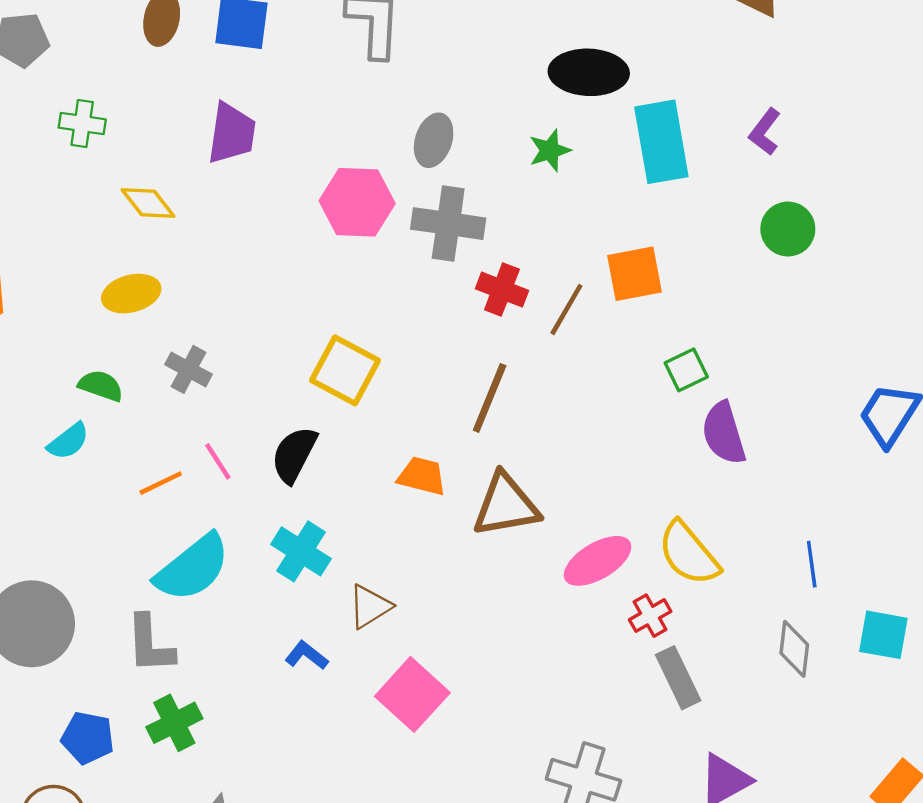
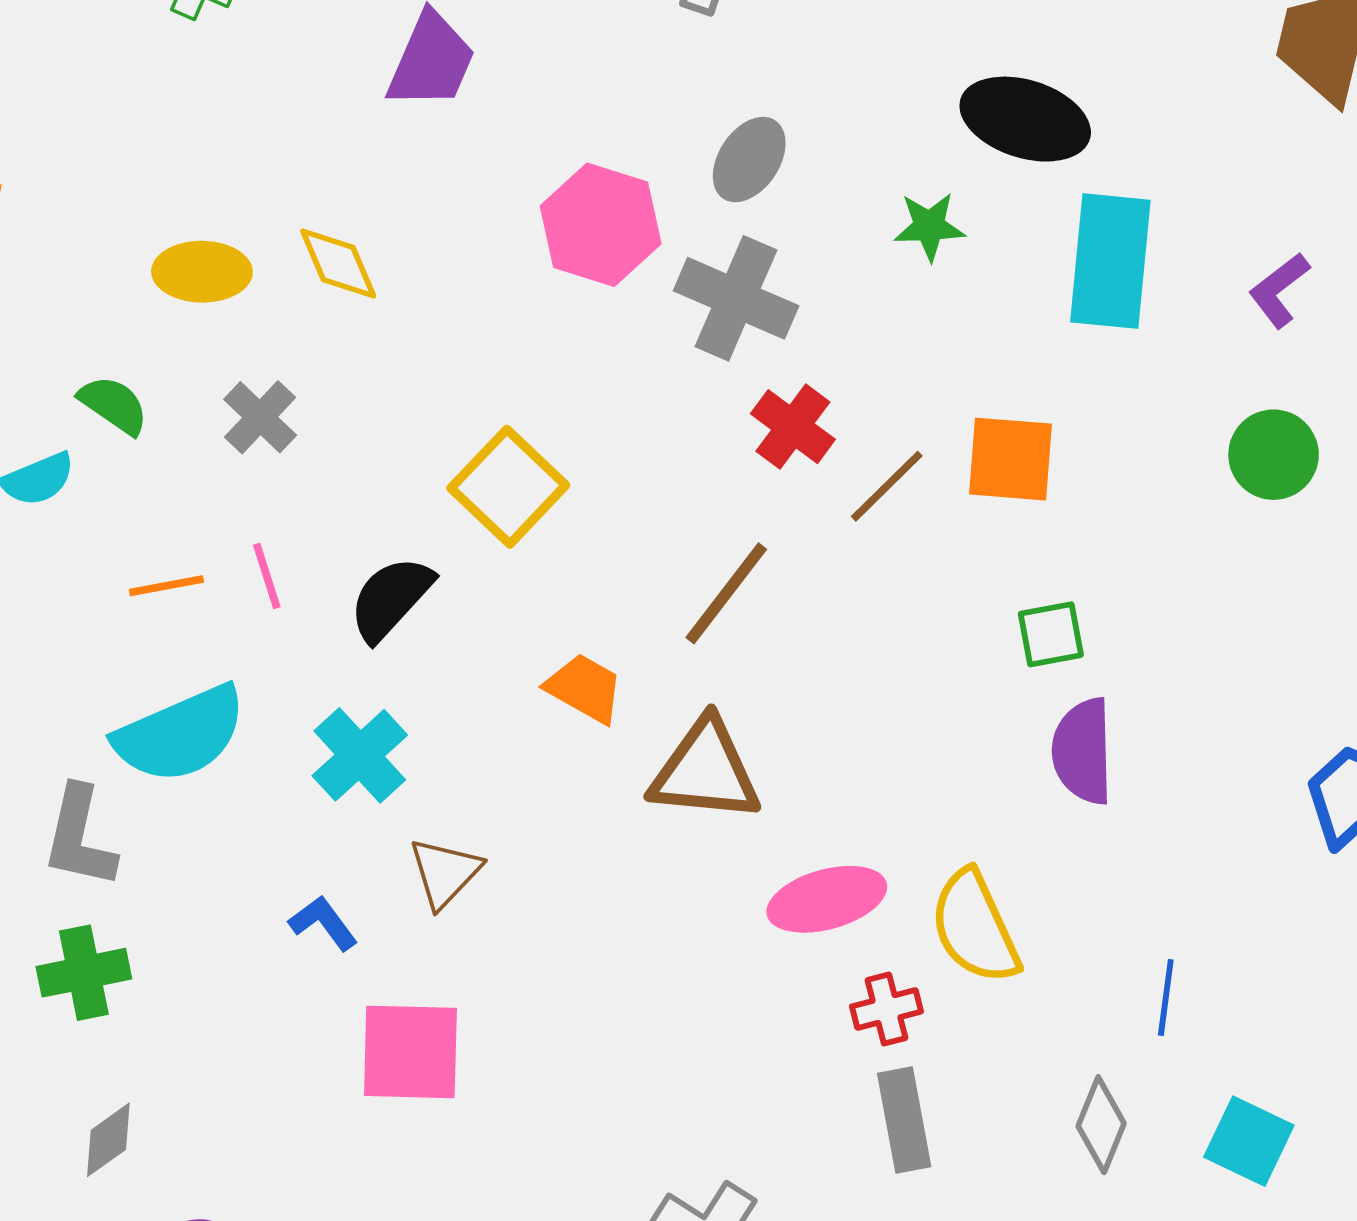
yellow diamond: (148, 203) -> (338, 264), moved
brown triangle: (370, 606) -> (445, 873), turned -30
pink square: (412, 694) -> (410, 1052), moved, turned 34

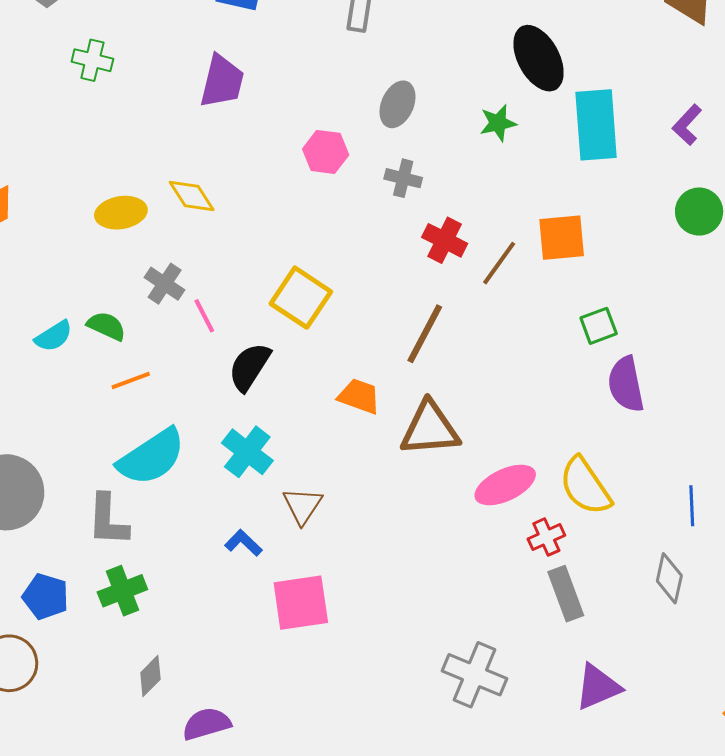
black ellipse: (1025, 119) -> (539, 58), turned 54
pink hexagon: (601, 225) -> (326, 152), size x0.7
gray cross: (736, 298) -> (403, 178), size x0.6
green semicircle: (114, 405) -> (106, 326), moved
pink line: (267, 576) -> (204, 316), moved

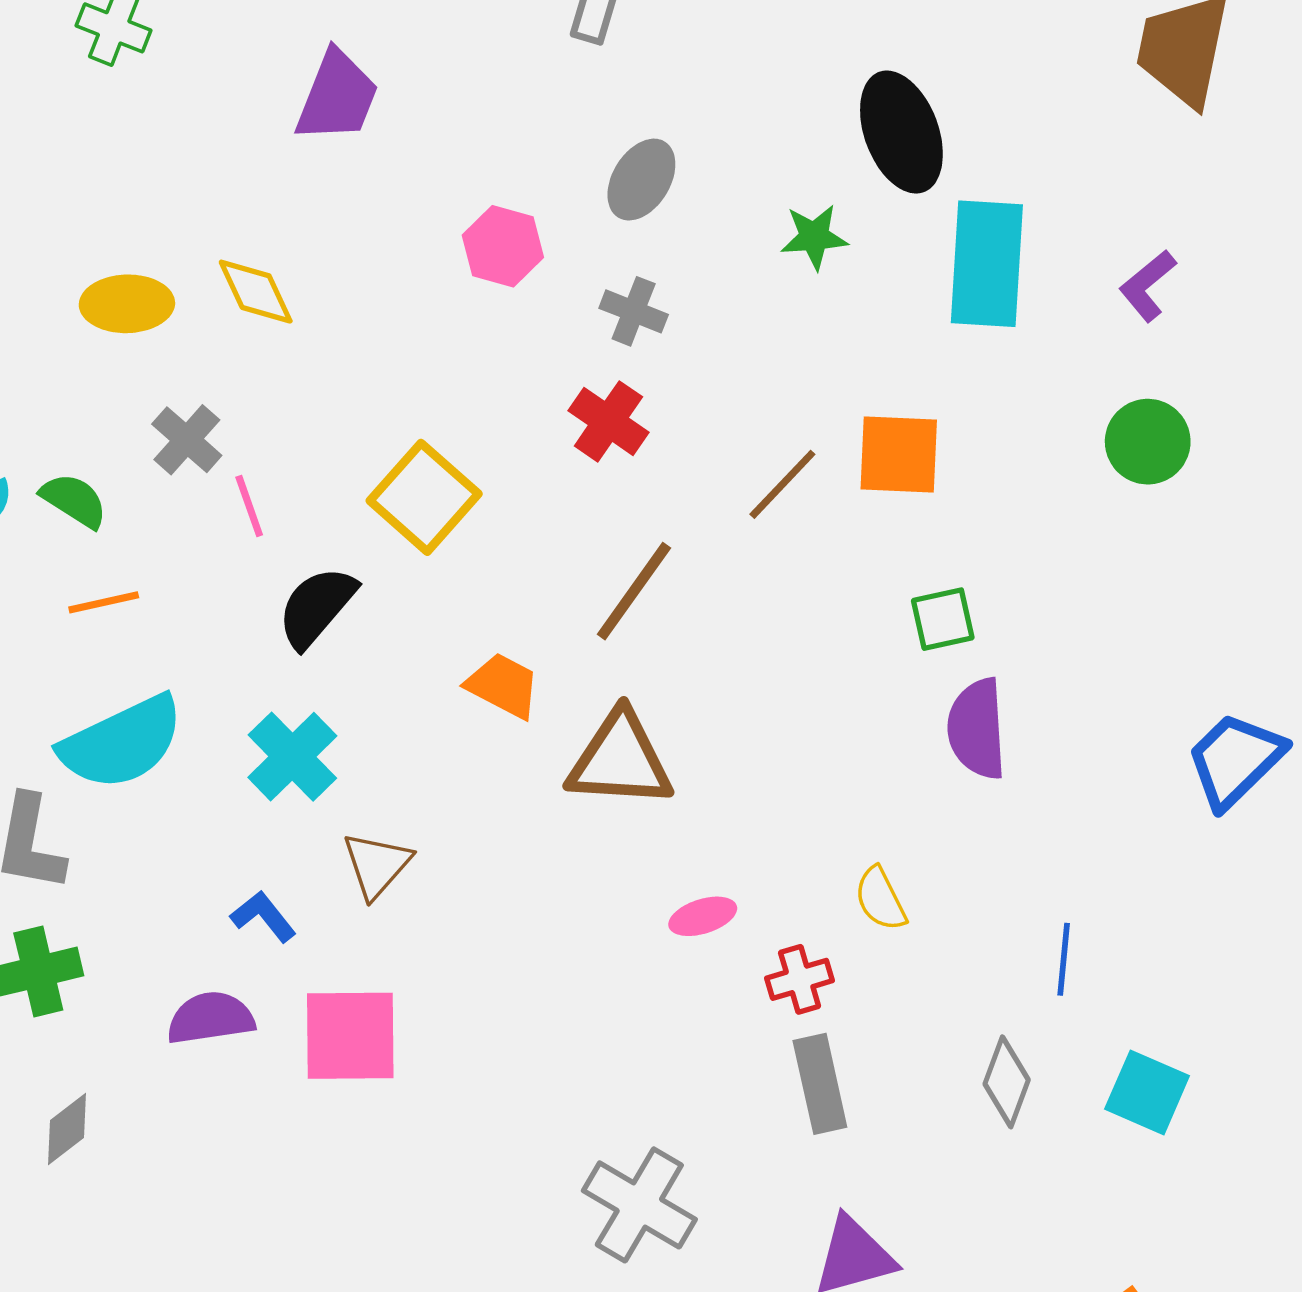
red cross: (445, 240) -> (608, 421), moved
pink ellipse: (505, 485) -> (703, 916), moved, size x0.6
yellow semicircle: (585, 486) -> (880, 899), size x0.6
purple semicircle: (207, 724) -> (211, 1018), moved

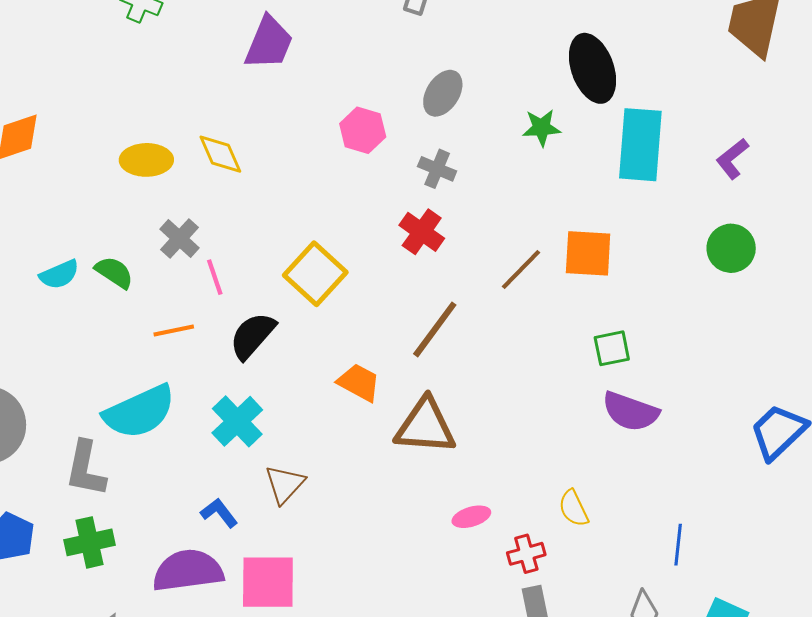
orange line: (104, 602) -> (174, 331), moved
purple semicircle: (977, 729) -> (630, 412), turned -68
purple semicircle: (211, 1018) -> (188, 571), size x1.4

